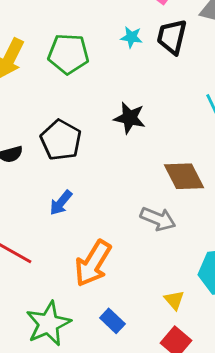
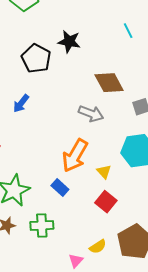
black pentagon: (61, 140) -> (36, 58), moved
orange arrow: (93, 263) -> (75, 156), moved

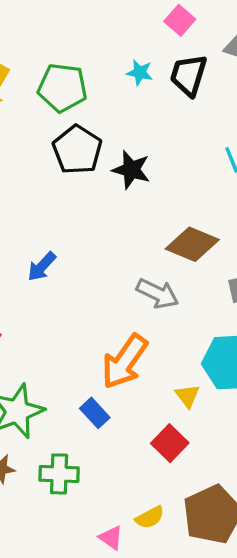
black pentagon: (36, 58) -> (77, 150), moved
brown diamond: (109, 83) -> (192, 244), turned -44
yellow triangle: (104, 172) -> (187, 396), moved
pink triangle: (76, 261) -> (111, 538), turned -42

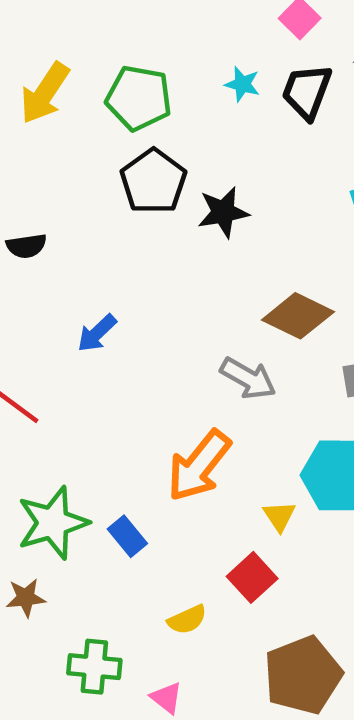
black star: (131, 170) -> (223, 212), turned -30
blue rectangle: (95, 413) -> (127, 536), moved
green cross: (59, 474) -> (94, 667), moved
yellow semicircle: (150, 517) -> (187, 620), moved

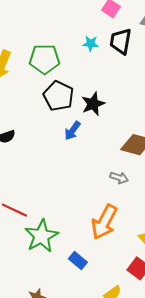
blue arrow: (97, 333) -> (72, 131), moved
gray arrow: (248, 378) -> (119, 178), size x0.7
green star: (53, 523) -> (41, 236), moved

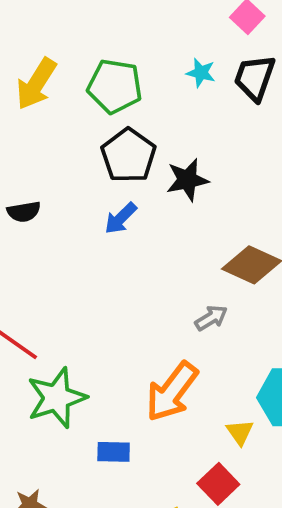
blue arrow: (72, 131) -> (121, 218), moved
gray arrow: (119, 178) -> (211, 318), turned -60
blue rectangle: (78, 260) -> (114, 452), turned -48

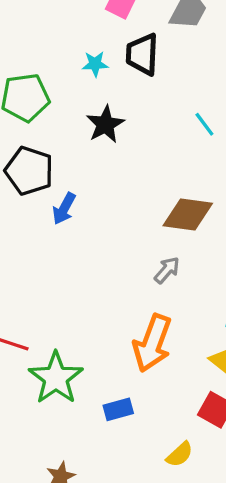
black pentagon: (128, 156) -> (29, 171), moved
black star: (187, 180) -> (105, 124), moved

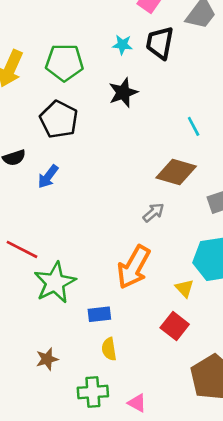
cyan line: (204, 124) -> (194, 126), moved
blue arrow: (64, 209) -> (48, 177), moved
yellow semicircle: (180, 454) -> (109, 349), moved, turned 115

